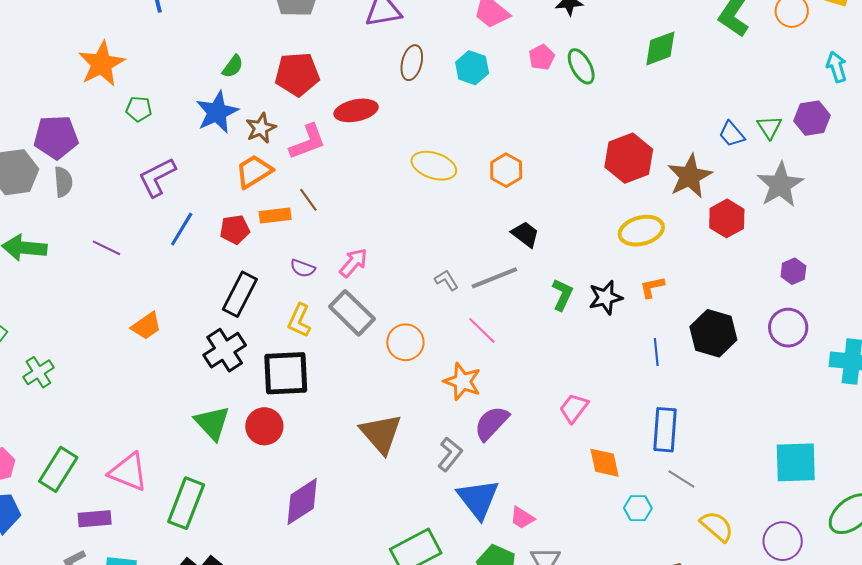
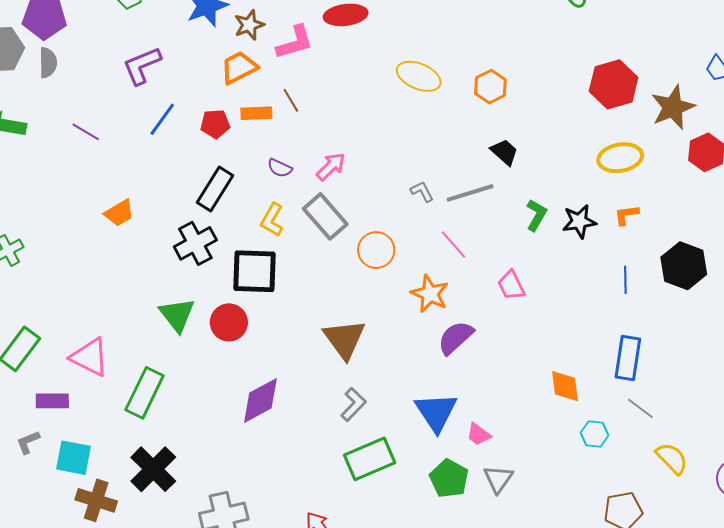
pink trapezoid: (574, 408) -> (511, 285), moved, turned -68
gray L-shape: (450, 454) -> (353, 404), moved

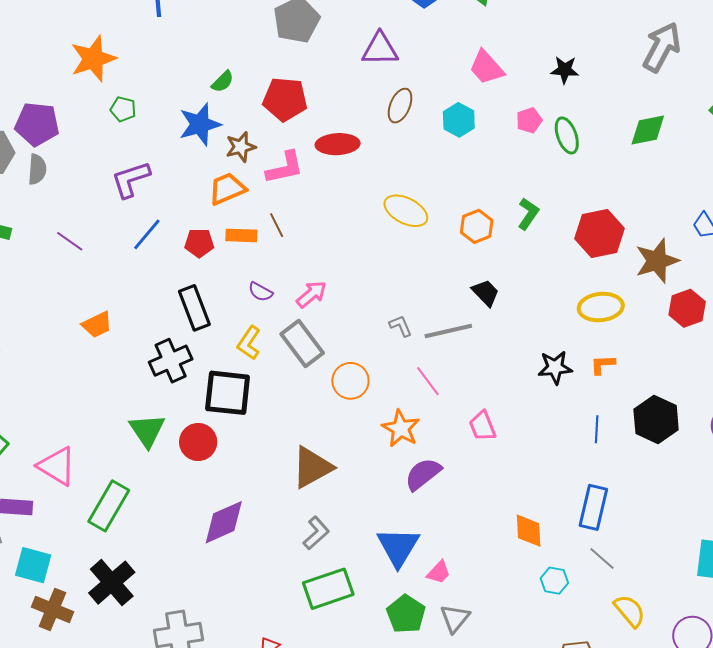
black rectangle: (215, 189) -> (194, 308), turned -57
green L-shape: (536, 215) -> (528, 214), moved
brown triangle: (344, 339) -> (312, 467), turned 33
pink trapezoid: (478, 434) -> (439, 572), turned -88

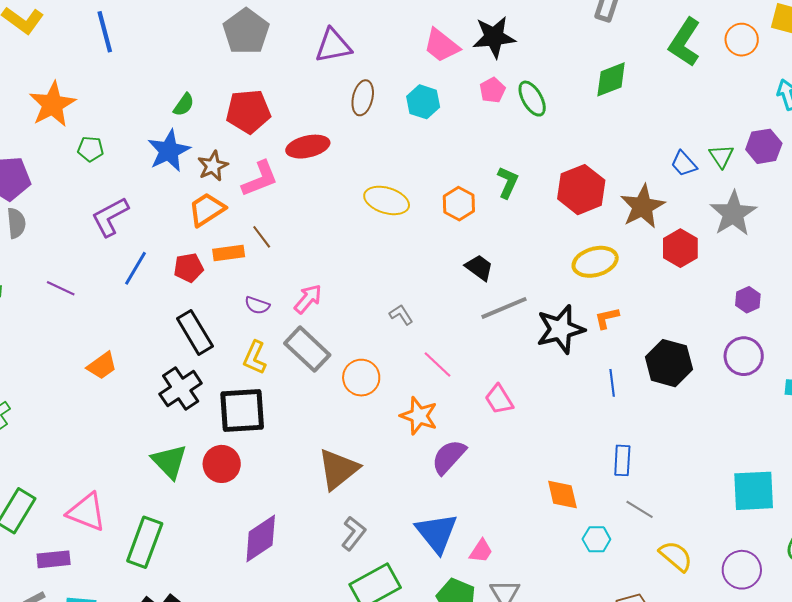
black star: (565, 70) -> (494, 37), moved, size x1.5
gray line: (448, 331) -> (504, 308), moved
black star: (555, 368) -> (560, 329), size x1.4
blue rectangle: (593, 507) -> (622, 460), size x0.7

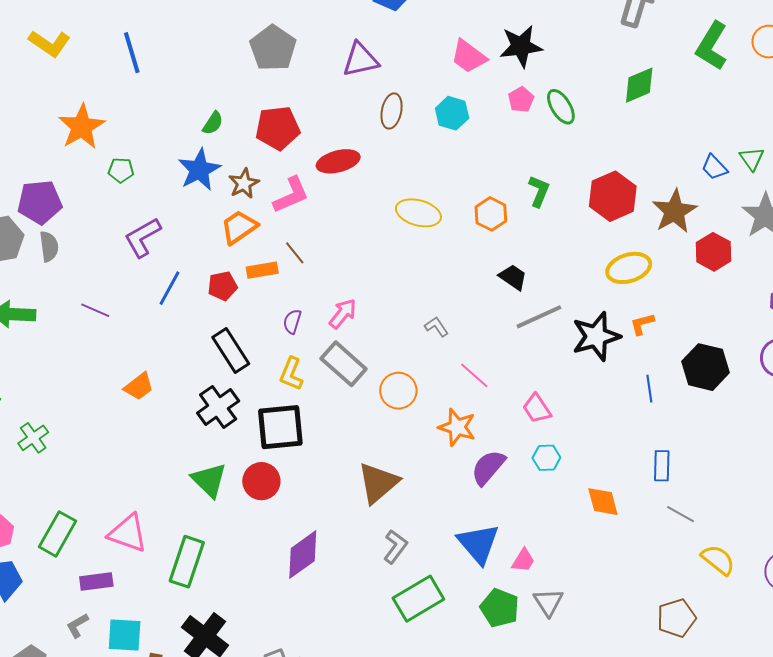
purple semicircle: (257, 305) -> (292, 321), turned 90
cyan hexagon: (596, 539) -> (546, 458), moved

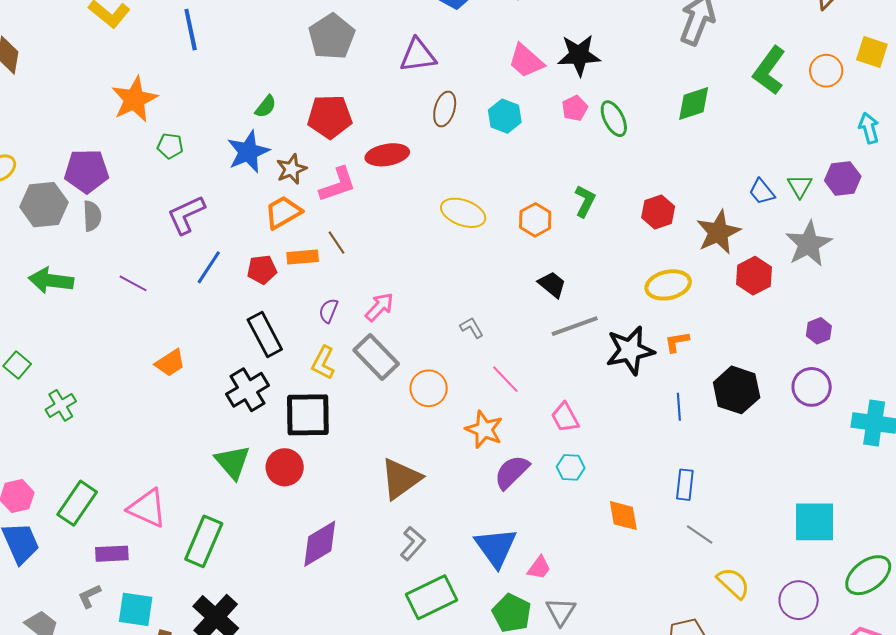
red hexagon: (613, 196) -> (658, 212), size x0.7

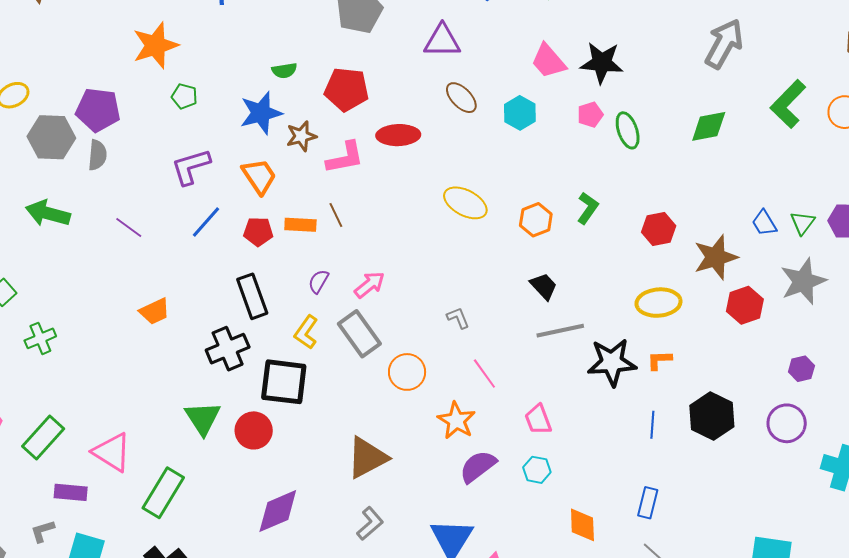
green semicircle: (266, 107) -> (284, 71), turned 35
brown ellipse: (445, 109) -> (461, 98), turned -68
orange trapezoid: (283, 212) -> (259, 176), moved, turned 78

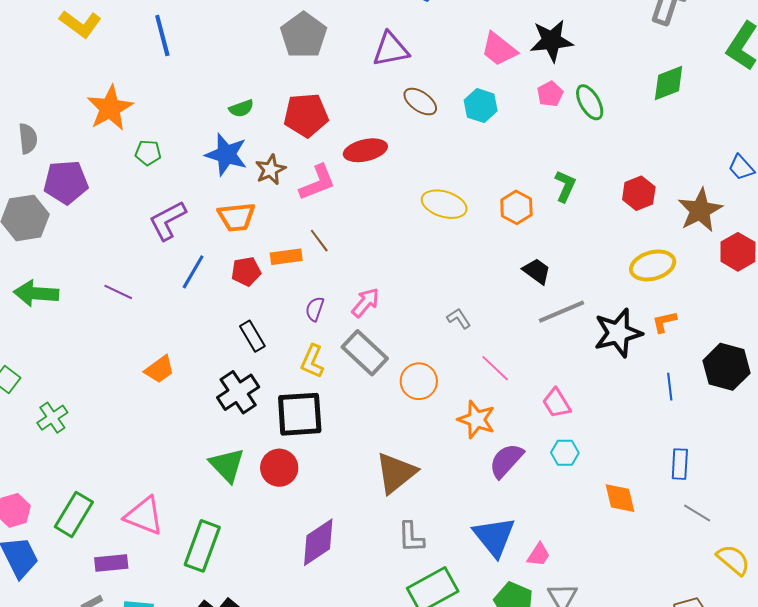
blue star: (261, 113) -> (226, 154), turned -30
gray semicircle: (97, 155) -> (28, 139), moved
orange trapezoid: (259, 176) -> (236, 217), turned 129
black rectangle: (252, 296) -> (252, 336), size x0.7
gray L-shape: (370, 524) -> (411, 537), turned 140

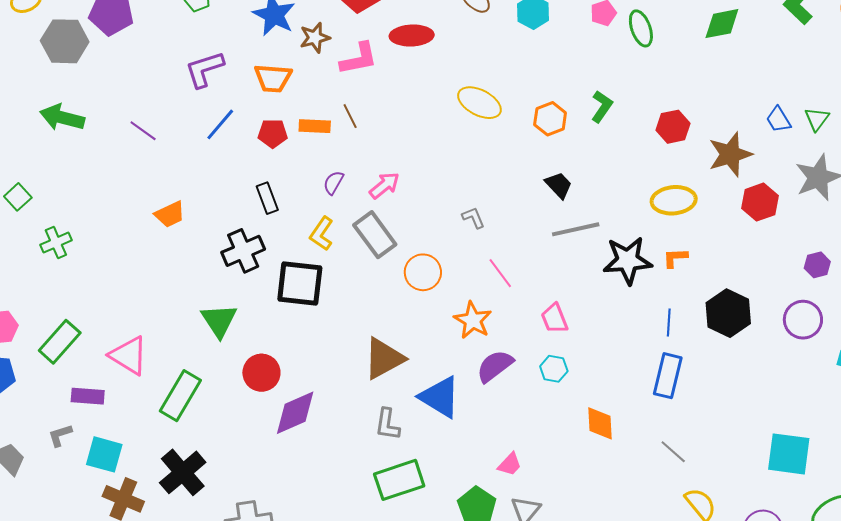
blue rectangle: (680, 464) -> (668, 376), moved, size x1.4
red circle: (279, 468) -> (261, 373), moved
blue triangle: (494, 537) -> (440, 397), moved, turned -30

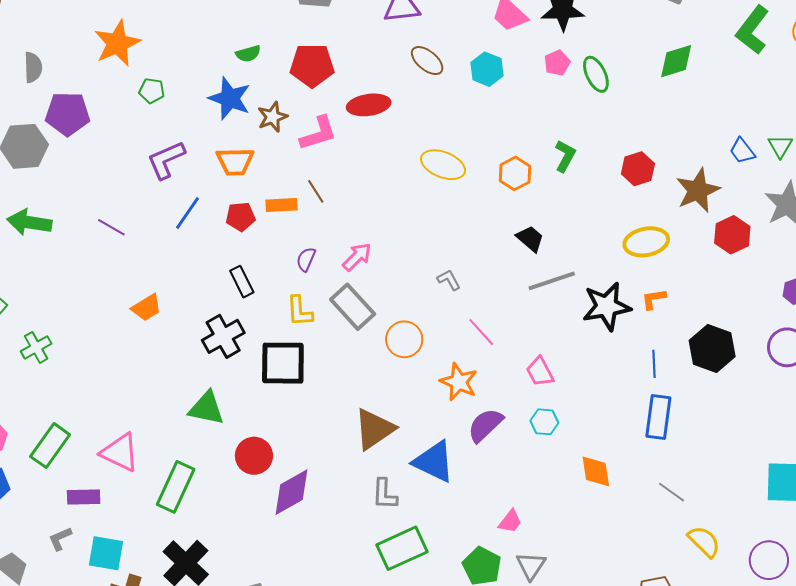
yellow L-shape: (322, 234) -> (299, 311), turned -32
green triangle: (219, 321) -> (206, 408), turned -39

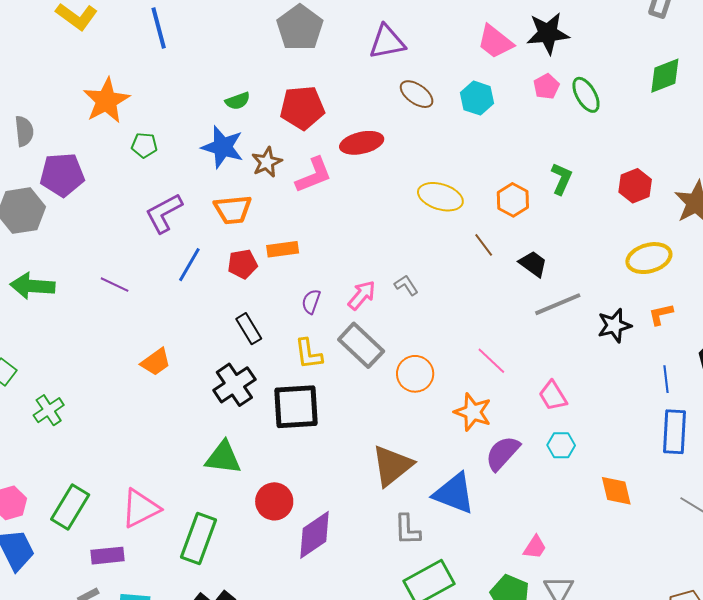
brown line: (316, 191) -> (484, 245), moved
gray L-shape: (449, 280) -> (406, 285), moved
black star: (607, 306) -> (614, 325), size x0.7
pink triangle: (120, 452) -> (140, 508), turned -48

